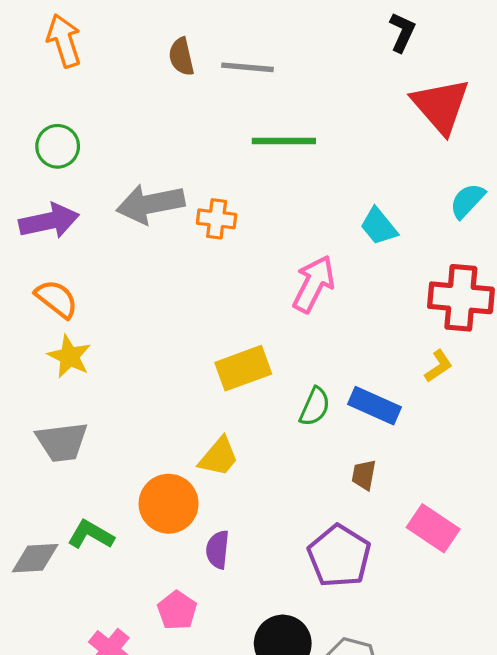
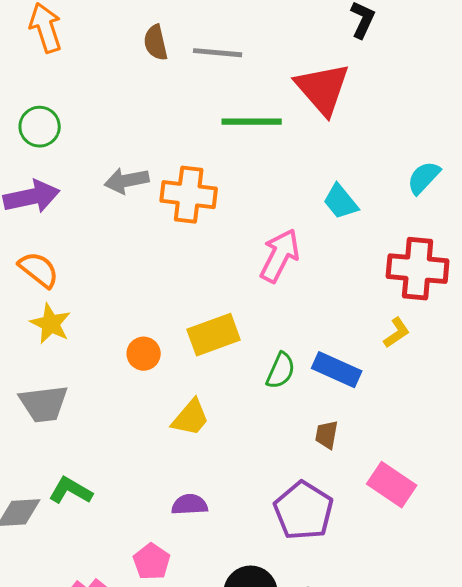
red triangle: (441, 106) -> (323, 89), moved
gray arrow: (150, 204) -> (127, 181), size x0.7
orange cross: (217, 219) -> (189, 195), size x1.5
orange circle: (169, 504) -> (144, 354), moved, size x0.6
purple semicircle: (218, 550) -> (190, 505), turned 81

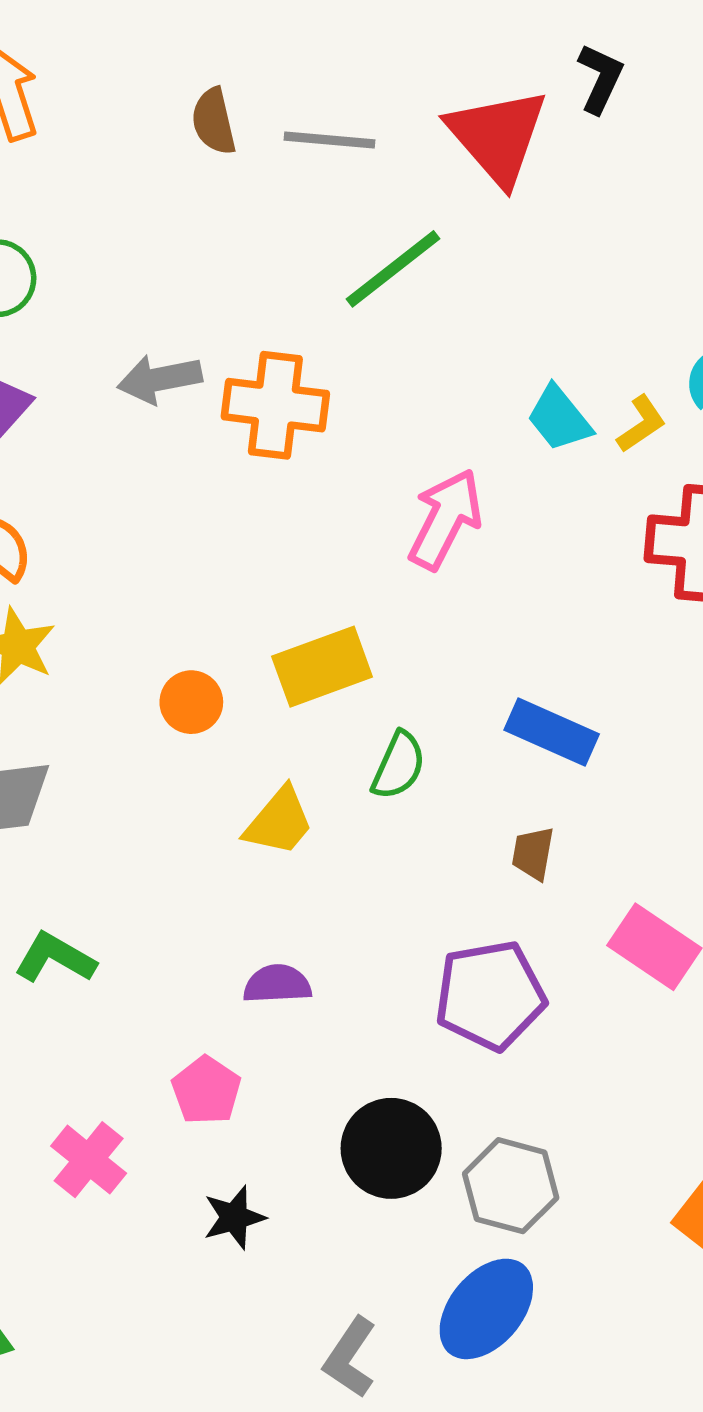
red triangle: (323, 89) -> (498, 136), moved
green line: (252, 122) -> (393, 269), turned -38
yellow L-shape: (397, 333) -> (641, 424), moved
green semicircle: (281, 371) -> (399, 766), moved
purple pentagon: (304, 511) -> (490, 995), turned 30

